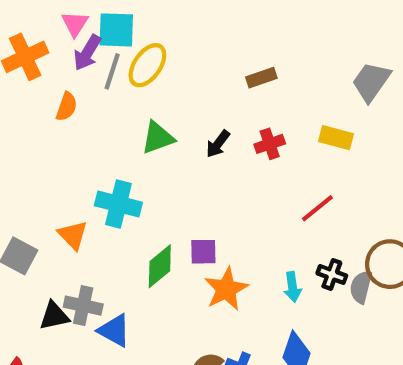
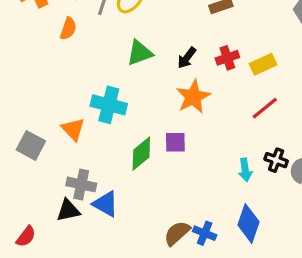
yellow rectangle: (336, 138) -> (263, 64), moved, turned -40
orange star: (226, 289) -> (193, 97), moved
black triangle: (54, 316) -> (68, 210), moved

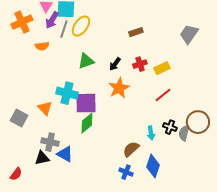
orange semicircle: (68, 29) -> (42, 46), turned 64
purple square: (175, 142) -> (86, 103), moved, size x1.6
brown semicircle: (177, 233) -> (131, 149), moved

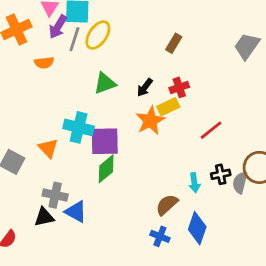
brown rectangle: (136, 32) -> (174, 43), turned -40
yellow rectangle: (162, 68) -> (168, 107), moved
black cross: (170, 127) -> (221, 174), turned -32

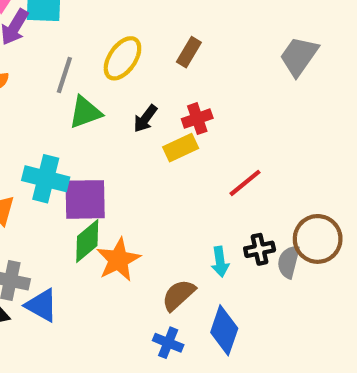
yellow ellipse: (98, 35) -> (122, 58), moved
gray line: (74, 39) -> (64, 75), moved
orange star: (150, 121) -> (118, 260), moved

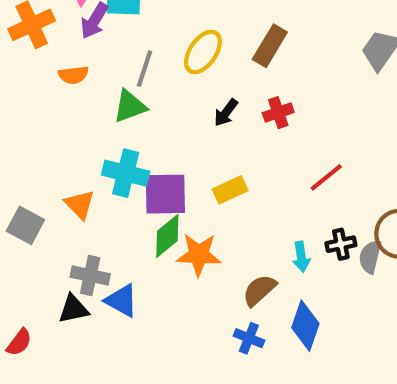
brown rectangle: (189, 52) -> (270, 46), size x1.4
green triangle: (85, 112) -> (130, 106), moved
yellow rectangle: (181, 148) -> (230, 190), moved
orange star: (118, 260) -> (199, 255), turned 30

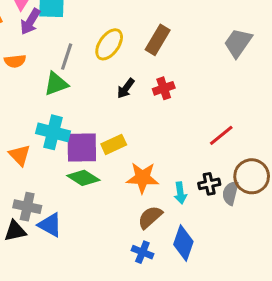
red line: (326, 177) -> (221, 135), moved
yellow rectangle: (230, 190) -> (114, 144), moved
green diamond: (167, 236) -> (83, 178), turned 72
orange star: (199, 255) -> (142, 178), moved

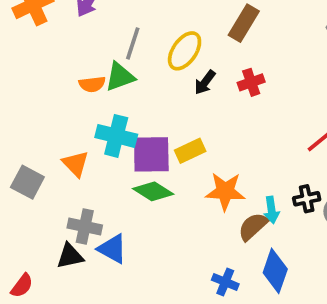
yellow ellipse: (109, 44) -> (185, 51), moved
orange semicircle: (15, 61) -> (92, 84), moved
brown semicircle: (150, 217) -> (253, 227), moved

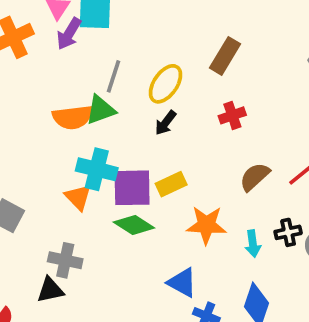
black arrow: (205, 82) -> (165, 123), moved
orange semicircle: (92, 84) -> (73, 117), size x1.5
orange triangle: (75, 164) -> (78, 197), moved
brown semicircle: (253, 227) -> (255, 177), moved
blue triangle: (112, 249) -> (182, 283), moved

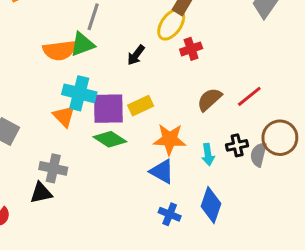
yellow ellipse: (165, 84) -> (171, 24), moved
blue triangle: (182, 283) -> (162, 171), moved

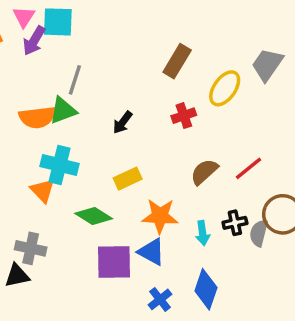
yellow ellipse: (171, 24) -> (225, 88), moved
purple square: (108, 109) -> (114, 262), moved
blue cross: (170, 214) -> (160, 299), turned 30

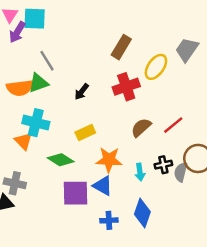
gray line: (75, 80) -> (47, 61), turned -50
red cross: (184, 116) -> (126, 87), size x1.5
blue cross: (160, 299) -> (109, 220), turned 35

